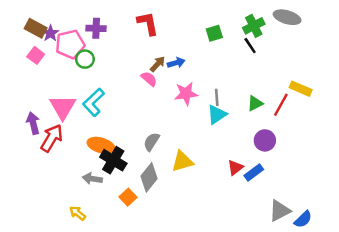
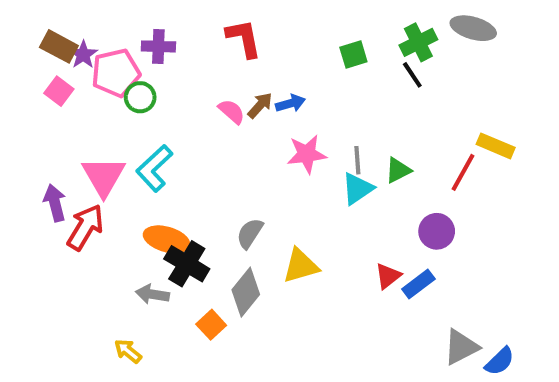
pink semicircle: (149, 79) -> (232, 111), moved
green triangle: (255, 103) -> (398, 170), moved

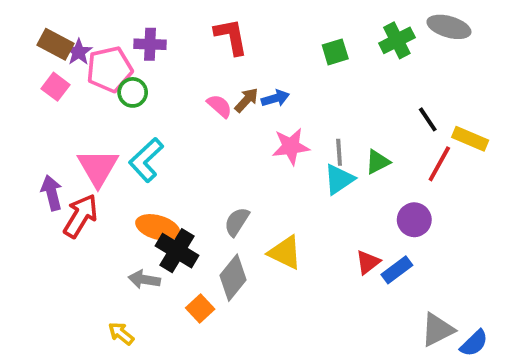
black line: (412, 75) -> (428, 119), moved
yellow triangle: (301, 266) -> (285, 253), turned 42

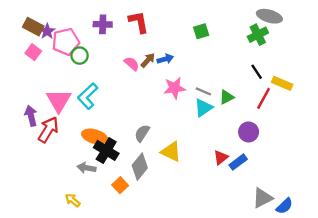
green cross: (397, 40) -> (258, 35), moved
purple cross: (150, 44) -> (103, 24), moved
gray line: (339, 152) -> (203, 91), turned -63

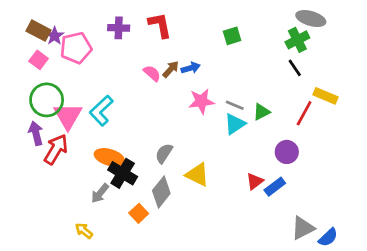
green circle: (80, 56) -> (47, 100), moved, size x1.6
black line: (257, 72) -> (295, 68), moved
gray arrow: (87, 168) -> (100, 193), turned -60

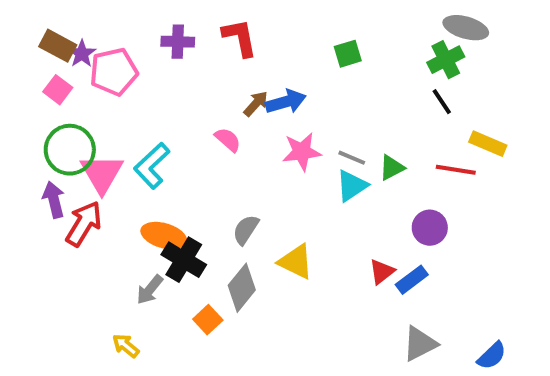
blue arrow: (191, 68) -> (286, 102), size x1.4
pink semicircle: (152, 73) -> (228, 140), moved
red line: (304, 113) -> (456, 170), turned 70
gray triangle: (303, 228) -> (420, 344), moved

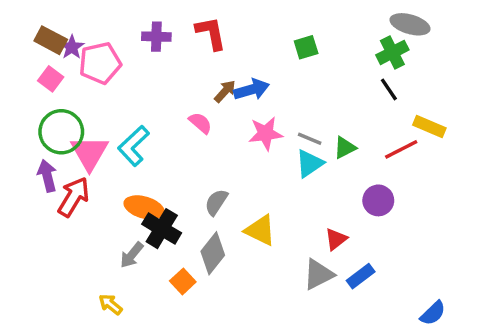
red line: (456, 170) -> (401, 149), turned -36
blue rectangle: (412, 280) -> (361, 276), moved
gray triangle: (420, 344) -> (318, 274), moved

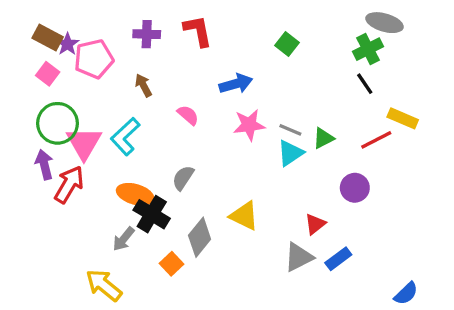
green square: (306, 47) -> (287, 44), turned -35
brown arrow: (225, 91) -> (143, 85), moved, turned -70
gray semicircle: (216, 202) -> (183, 178), moved
yellow arrow: (111, 304) -> (104, 285), size x1.6

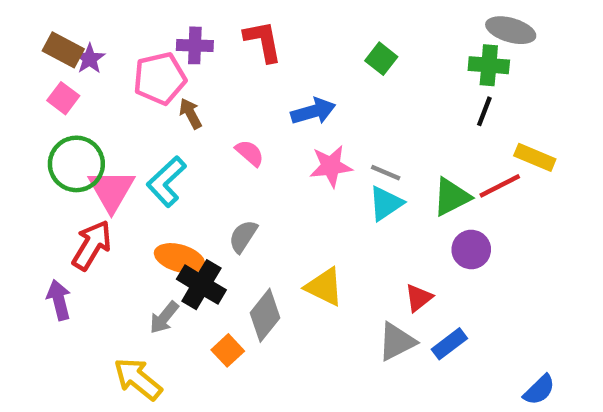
green cross: (368, 49) -> (489, 65), turned 32
pink pentagon: (94, 59) -> (160, 78), moved
black line: (365, 84) -> (484, 111), turned 55
green triangle: (323, 138) -> (451, 197), moved, size x1.4
purple arrow: (44, 165) -> (59, 300), moved

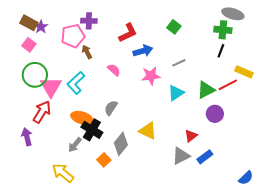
red L-shape: (263, 41) -> (128, 33), moved, turned 75
gray line: (386, 173) -> (179, 63), moved, turned -48

